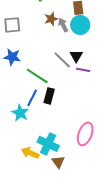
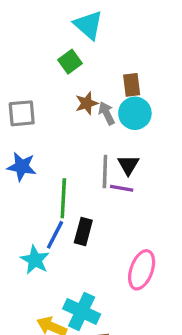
gray line: (62, 60) -> (105, 172), turned 48
purple line: (83, 70) -> (122, 188), moved
green line: (37, 76) -> (63, 198), turned 60
pink ellipse: (85, 134) -> (142, 270), moved

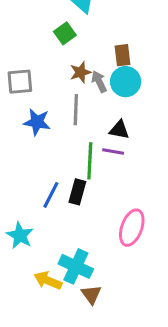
black triangle: (128, 165) -> (119, 130), turned -50
blue star: (22, 167) -> (37, 122), moved
gray line: (105, 172) -> (76, 110), moved
green line: (63, 198) -> (90, 161), moved
cyan star: (35, 260) -> (20, 235), moved

